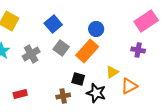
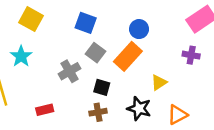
blue square: (53, 24) -> (86, 23), turned -30
gray cross: (31, 54) -> (69, 71), moved
black square: (78, 79) -> (102, 87), moved
orange triangle: (129, 86) -> (177, 115), moved

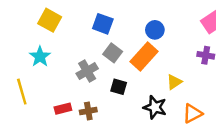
brown cross: (98, 112) -> (88, 111), moved

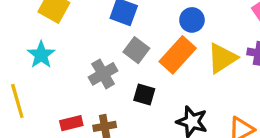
yellow triangle: (174, 82) -> (222, 58), moved, size x1.5

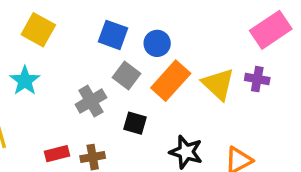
blue circle: (192, 20) -> (157, 43), moved
yellow triangle: (222, 58) -> (218, 84), turned -44

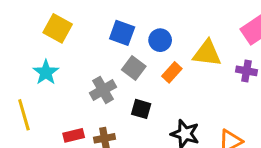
orange rectangle: (171, 81) -> (172, 72), size x0.6
yellow triangle: (218, 84) -> (207, 53), moved, turned -36

